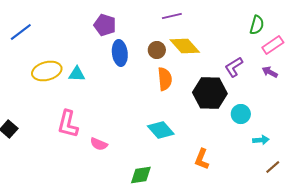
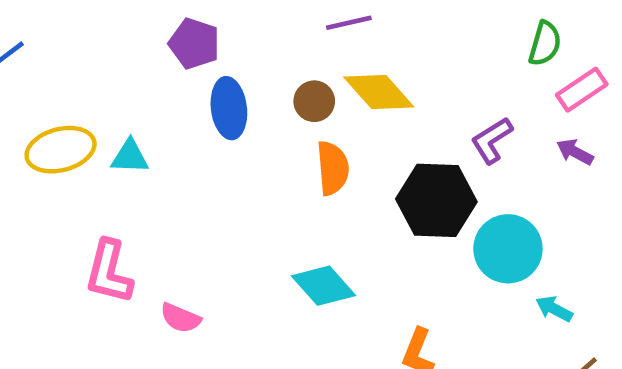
cyan circle: (241, 114) -> (508, 249), size x1.5
cyan arrow: (261, 140) -> (554, 309), turned -147

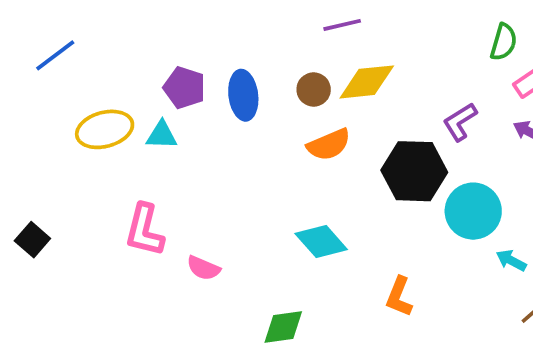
purple pentagon: (194, 44) -> (184, 88), moved
yellow diamond: (379, 92) -> (367, 82), turned -54
orange semicircle: (333, 168) -> (329, 145), turned 72

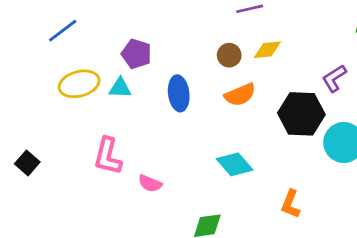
blue line: (55, 55) -> (63, 31), moved
yellow diamond: (367, 82) -> (267, 50), size x0.7
blue ellipse: (243, 95) -> (179, 93), moved

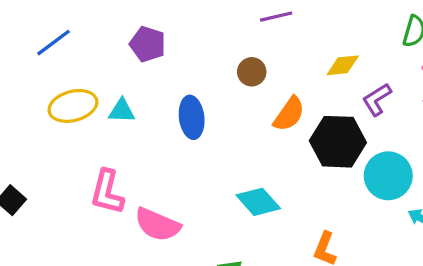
yellow diamond: (267, 50) -> (343, 65), moved
purple pentagon: (136, 54) -> (148, 44), moved
orange semicircle: (240, 95) -> (289, 114), moved, turned -32
pink semicircle: (150, 183) -> (157, 225), size x1.6

